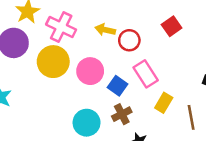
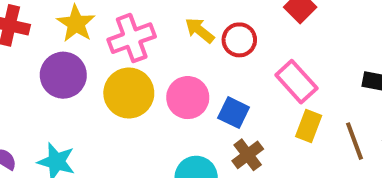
pink cross: (61, 27) -> (132, 38), turned -36
yellow arrow: (105, 30) -> (200, 30), turned 36
pink rectangle: (146, 74) -> (296, 82), moved

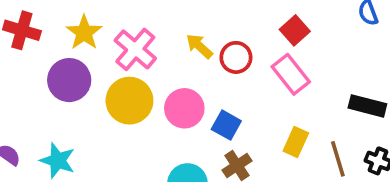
pink cross: (132, 38) -> (135, 49), turned -33
pink rectangle: (296, 82) -> (291, 74), moved

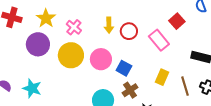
red square: (295, 30) -> (177, 21), moved
yellow arrow: (199, 46) -> (109, 25), turned -133
pink cross: (135, 49) -> (74, 27), size x0.7

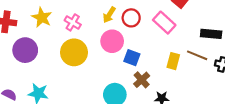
yellow arrow: (109, 25) -> (109, 15), turned 42
purple circle: (38, 44) -> (25, 50), moved
pink circle: (101, 59) -> (112, 41), moved
brown line: (185, 86) -> (197, 55), moved, turned -42

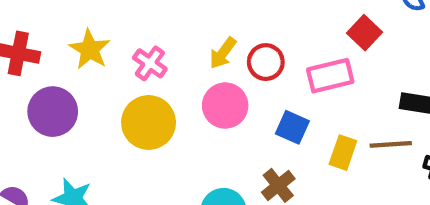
pink rectangle: (164, 23) -> (330, 76), turned -60
brown line: (197, 55) -> (391, 144), turned -30
blue square: (132, 58) -> (292, 127), moved

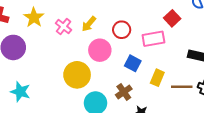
yellow arrow: (223, 53) -> (89, 24), moved
yellow circle: (149, 123) -> (77, 75), moved
brown line: (391, 144) -> (182, 87), moved

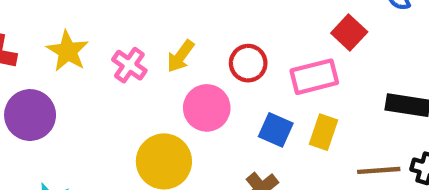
yellow rectangle: (157, 78) -> (324, 132), moved

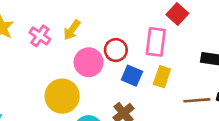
red circle: (248, 63) -> (116, 50), moved
pink rectangle: (314, 77) -> (156, 42), turned -68

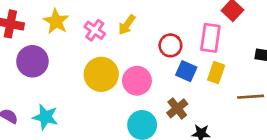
pink circle: (89, 62) -> (137, 81), moved
yellow circle: (62, 96) -> (101, 74), moved

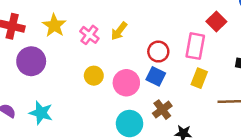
blue square: (186, 71) -> (156, 76), moved
yellow circle: (101, 74) -> (94, 76), size x0.6

